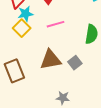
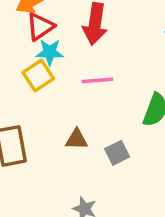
brown triangle: (51, 60) -> (77, 139), size x0.6

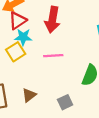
brown triangle: (77, 139) -> (29, 95), moved, turned -40

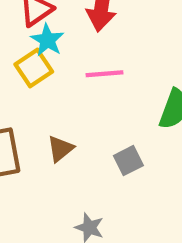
cyan star: (23, 37) -> (47, 40), turned 30

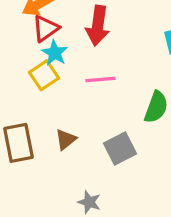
gray square: (128, 161) -> (120, 148), size x1.4

